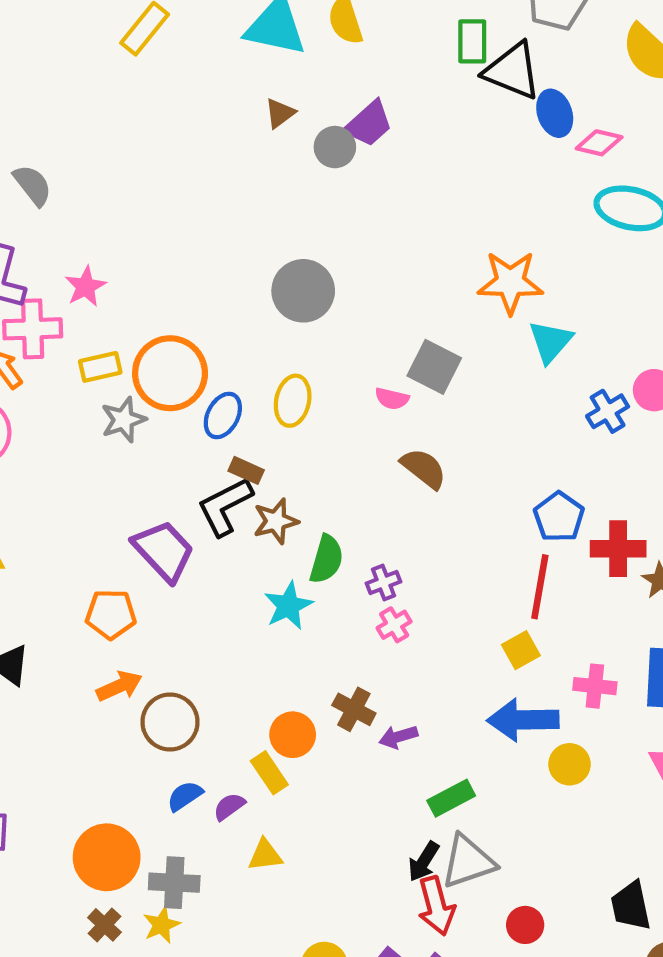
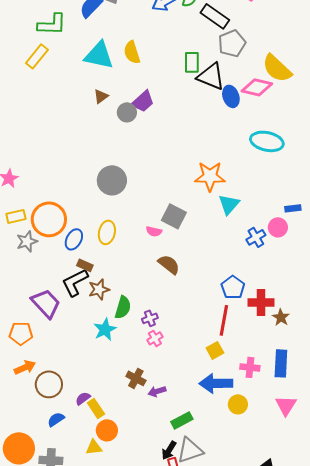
pink diamond: (599, 143) -> (257, 87), moved, size x1.4
orange circle: (293, 735) -> (107, 430), moved
purple semicircle: (229, 807) -> (83, 398), moved

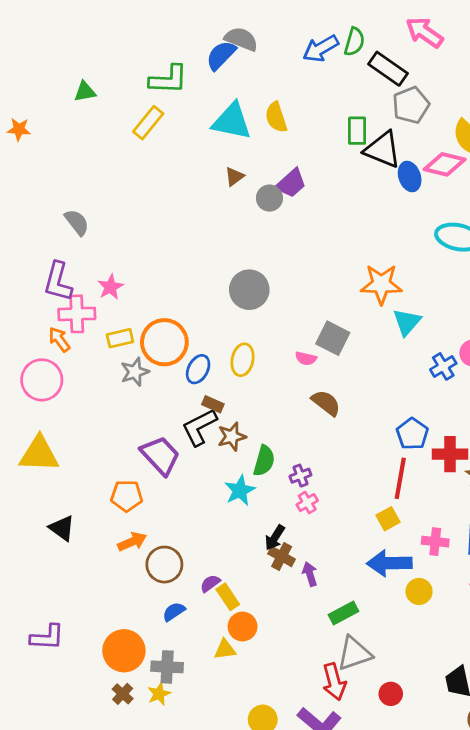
purple arrow: (157, 391) -> (310, 574), turned 90
black arrow: (169, 450) -> (275, 538), moved

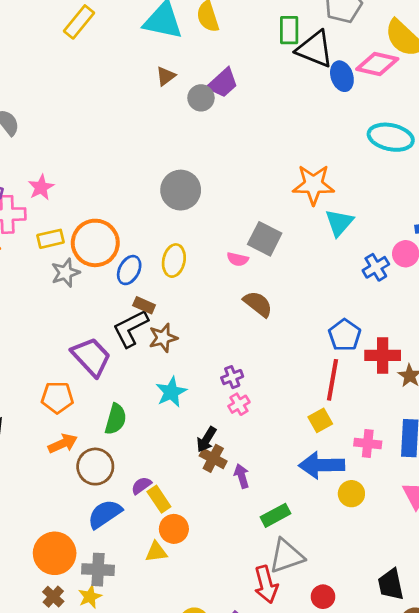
green semicircle: (264, 461) -> (116, 419), moved
blue semicircle: (174, 612) -> (105, 514), size x1.5

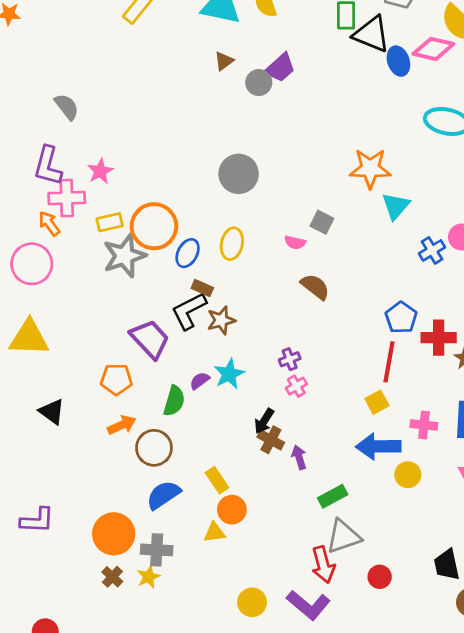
gray square: (265, 239) -> (322, 222), size x0.7
gray star: (65, 273) -> (124, 256), size x1.5
purple semicircle: (141, 486) -> (200, 381), moved

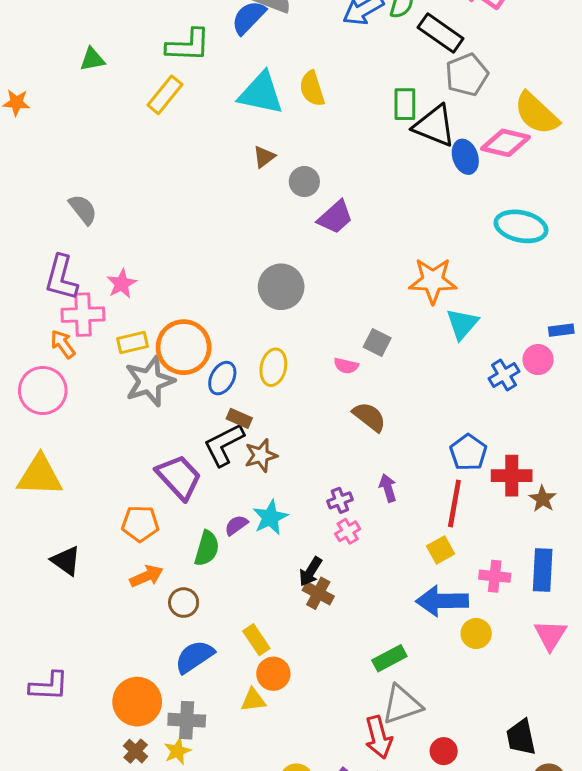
purple trapezoid: (280, 68) -> (335, 217), moved
brown circle: (154, 448) -> (184, 603), size x0.7
purple arrow: (299, 457) -> (388, 488), moved

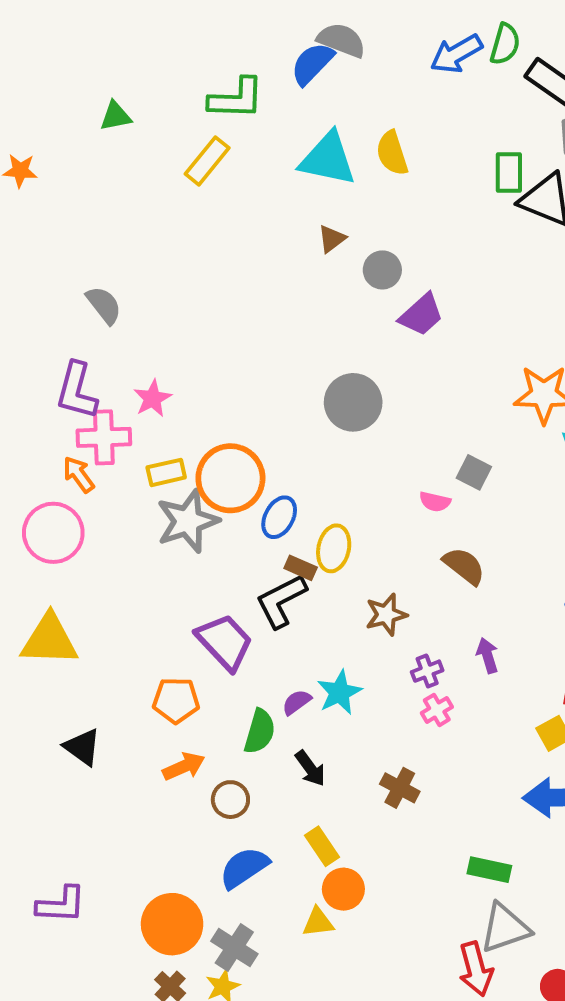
yellow ellipse: (273, 367) -> (334, 548), moved
brown star: (261, 455) -> (386, 615), moved
black arrow: (311, 572) -> (310, 768), moved, turned -68
green rectangle: (389, 658) -> (489, 870), turned 40
gray cross: (187, 720) -> (234, 948), turned 30

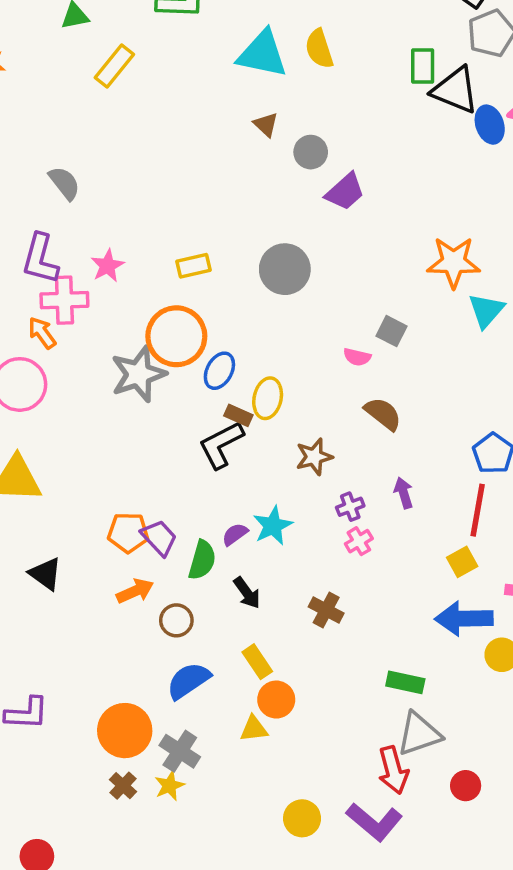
yellow rectangle: (207, 161) -> (114, 66), moved
brown triangle: (332, 239) -> (266, 125), turned -40
yellow rectangle: (166, 472) -> (194, 266), moved
purple trapezoid: (225, 642) -> (159, 538), moved, size x0.7

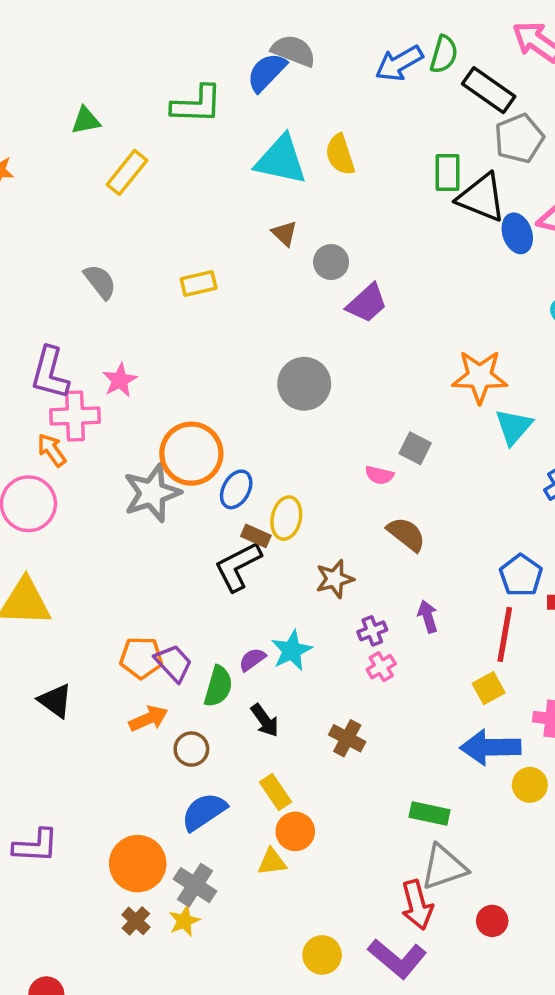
gray semicircle: (64, 183) -> (100, 282), moved
yellow rectangle: (194, 266) -> (199, 283), moved

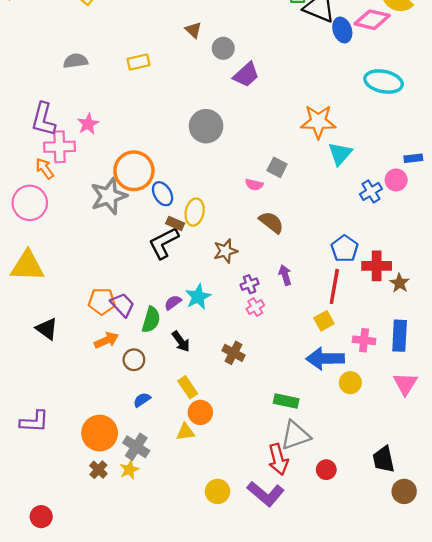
gray semicircle: (100, 282) -> (76, 61), turned -60
blue ellipse: (236, 489) -> (163, 194), turned -60
blue semicircle: (204, 812) -> (142, 400), size x0.6

